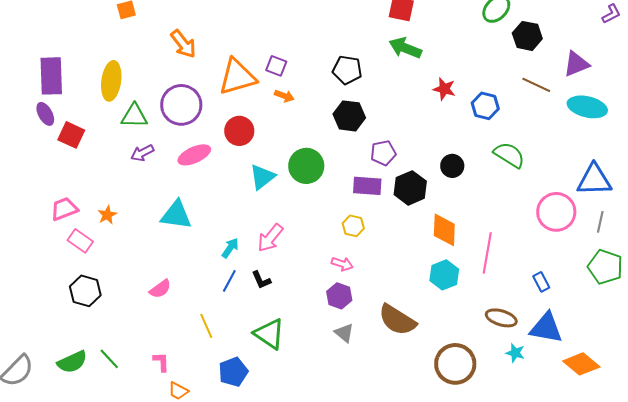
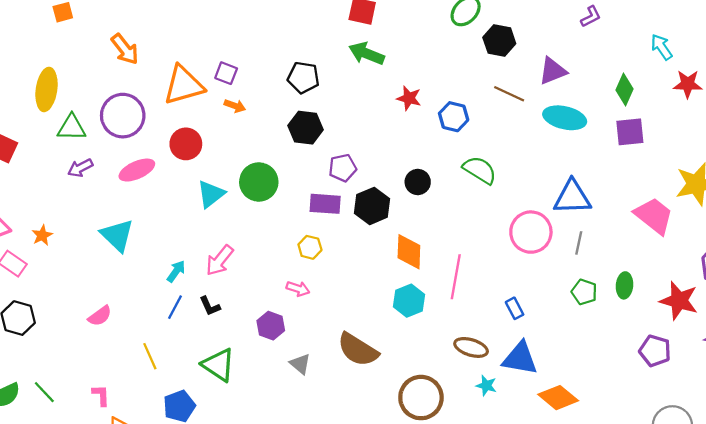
cyan triangle: (176, 215) -> (117, 235), turned 36
green pentagon: (605, 267) -> (584, 292), size x0.7
purple hexagon: (339, 296) -> (271, 326), moved

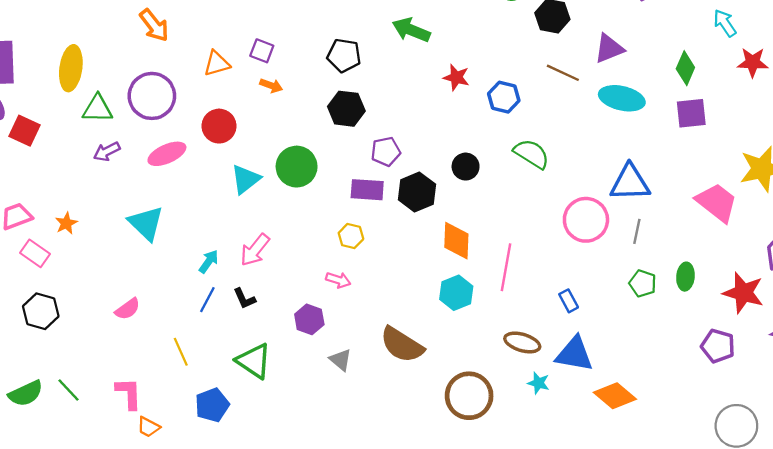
orange triangle: (184, 85) -> (217, 64), size x0.6
pink L-shape: (101, 395) -> (129, 393), size x1.4

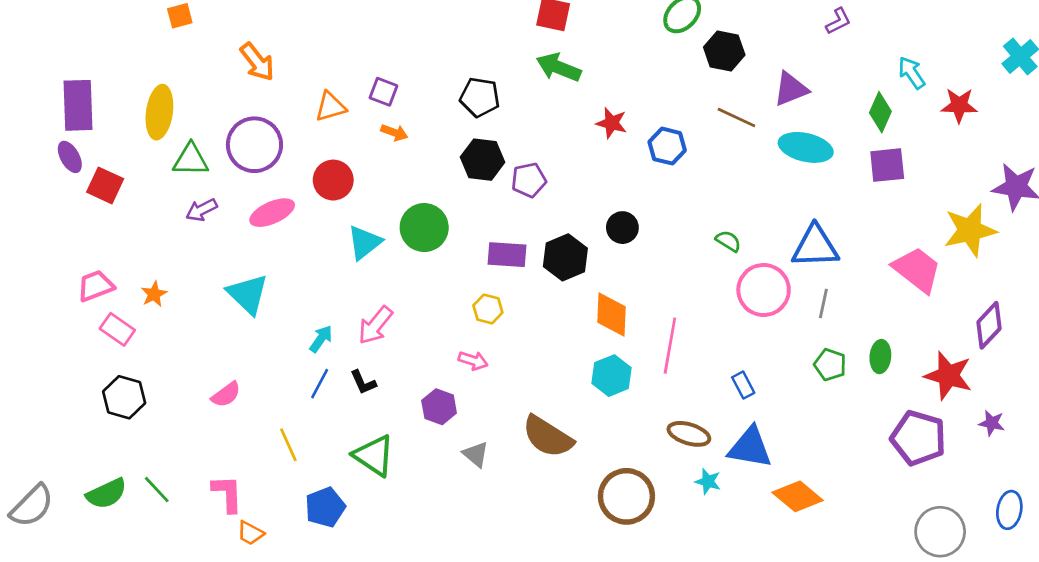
cyan arrow: (725, 23) -> (912, 73), moved
purple pentagon: (386, 152) -> (529, 180), moved
green semicircle: (532, 154) -> (728, 241), moved, size x0.6
purple pentagon: (718, 346) -> (918, 438), size x1.4

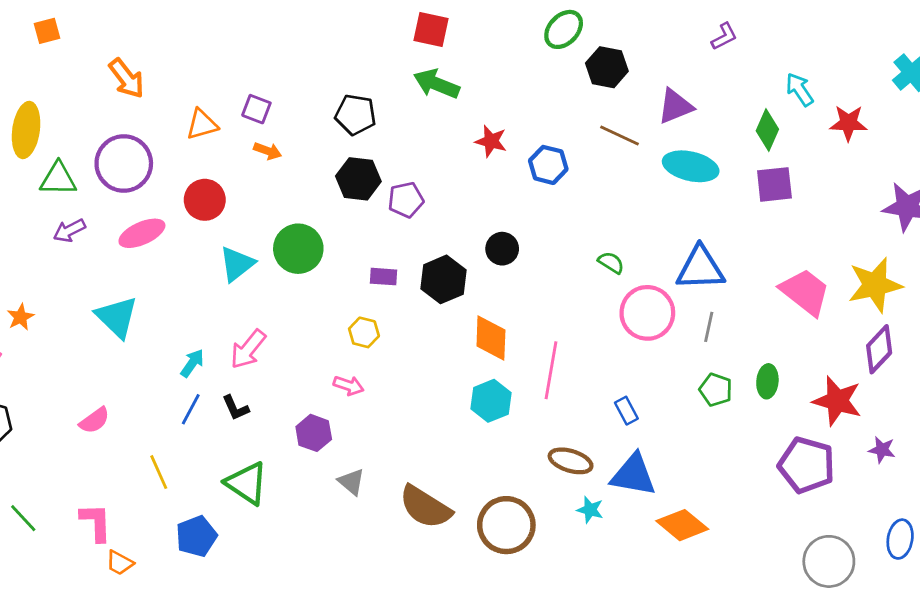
yellow star: (970, 230) -> (875, 285), moved
purple rectangle: (507, 255) -> (383, 277), size x0.7
brown semicircle: (548, 437) -> (425, 507), moved

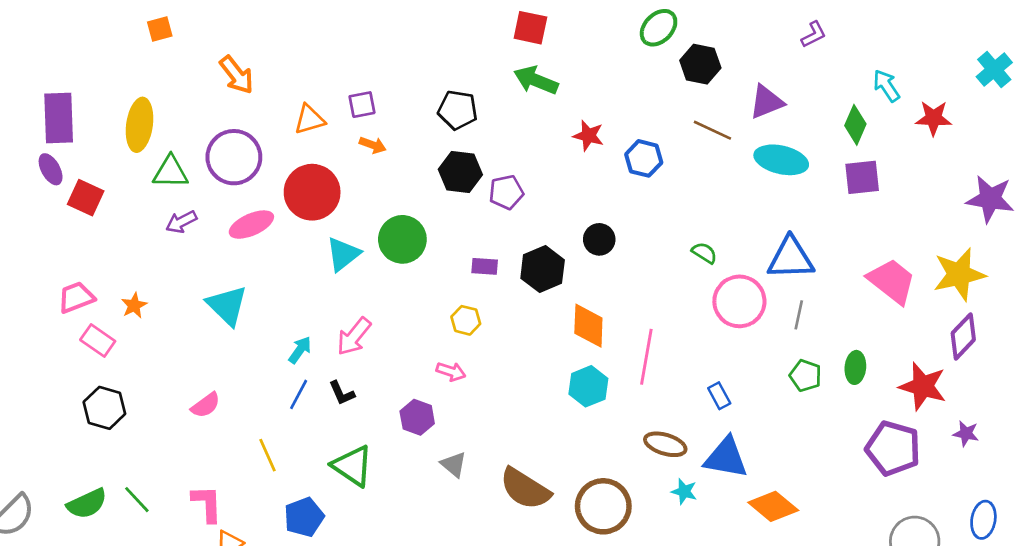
purple square: (256, 109) -> (362, 105), turned -32
red circle: (205, 200) -> (312, 192), size x1.4

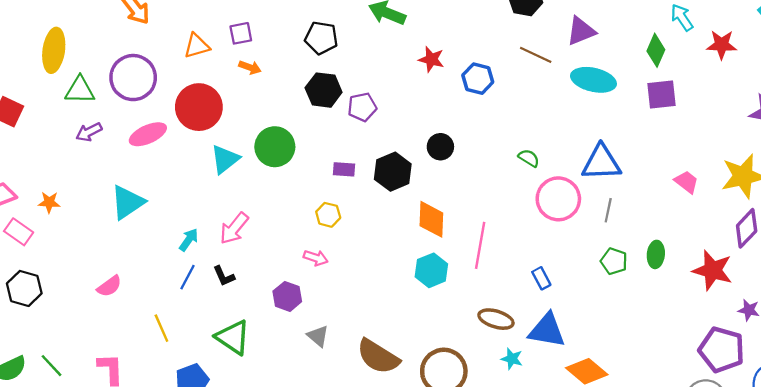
pink trapezoid: (892, 281) -> (686, 182), size x0.6
orange star: (134, 305) -> (49, 202), turned 30
cyan triangle: (227, 305) -> (127, 202), turned 42
purple pentagon: (893, 448) -> (722, 350), moved

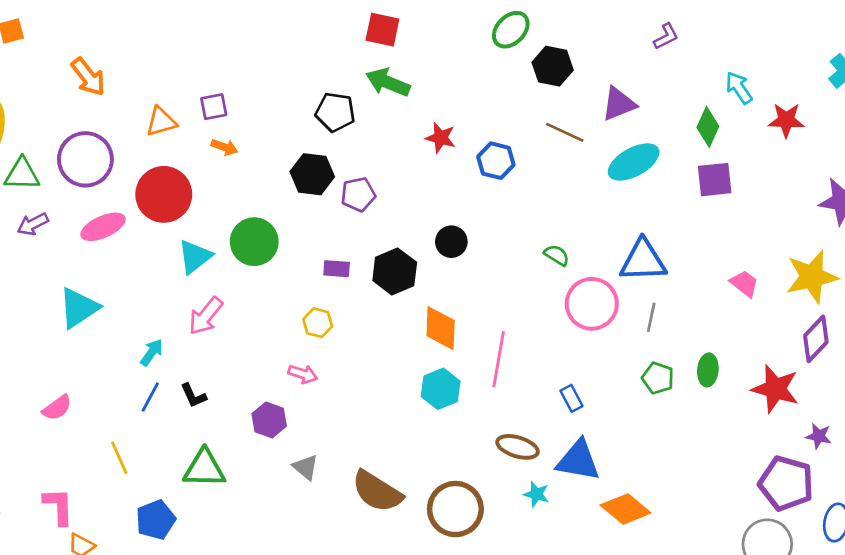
black pentagon: (321, 38) -> (335, 112), moved
cyan ellipse: (593, 80) -> (634, 162), turned -42
pink arrow: (234, 228) -> (206, 316), moved
green triangle: (233, 337) -> (204, 469), turned -33

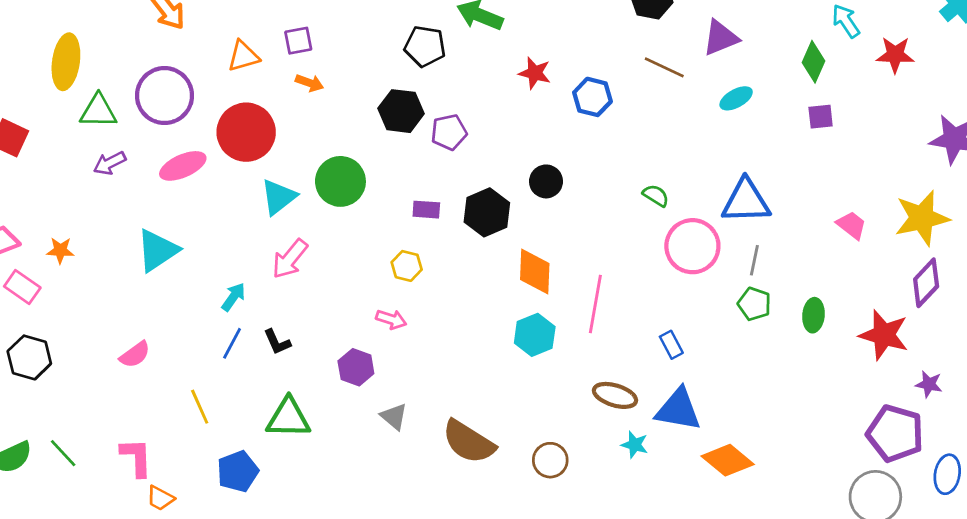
cyan ellipse: (634, 162) -> (736, 98), size x0.6
purple square: (715, 180) -> (821, 117), size x0.7
green pentagon: (658, 378) -> (754, 304), moved
brown circle: (455, 509) -> (550, 460), size x0.6

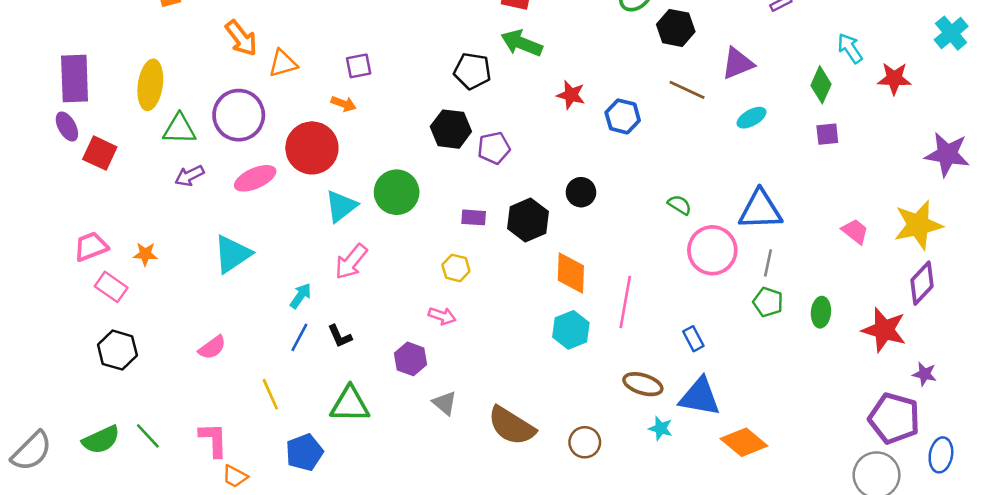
orange triangle: (243, 56) -> (283, 63), moved
orange arrow: (309, 83) -> (344, 104), moved

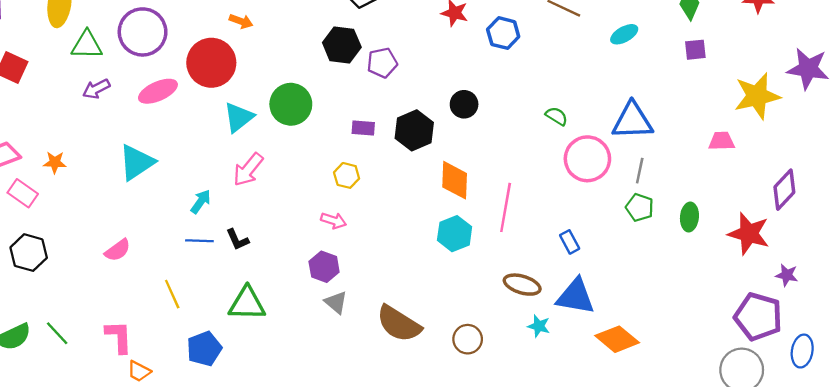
yellow star: (918, 225) -> (757, 96), moved
pink trapezoid: (855, 231) -> (721, 141), turned -40
blue line: (299, 337) -> (199, 241), turned 64
purple hexagon: (410, 359) -> (324, 267), moved

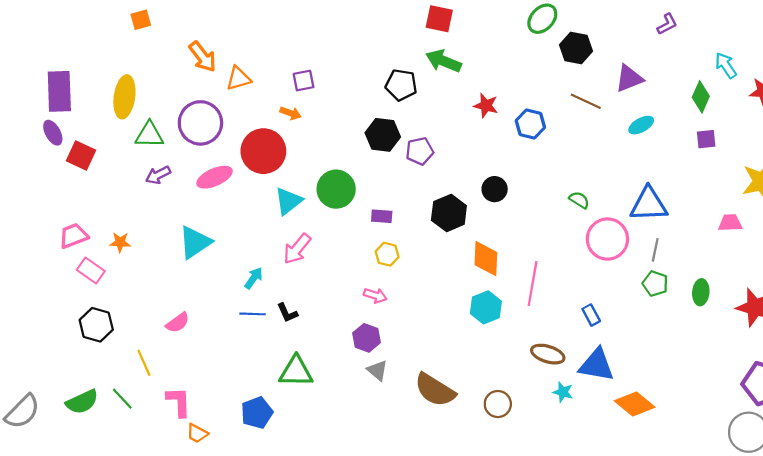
purple rectangle: (363, 128) -> (382, 216), moved
yellow line: (172, 294) -> (144, 363), moved

